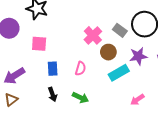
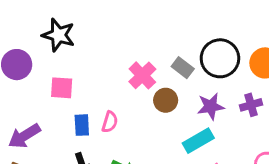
pink semicircle: (80, 69) -> (110, 122), moved
cyan rectangle: (119, 73) -> (198, 141), moved

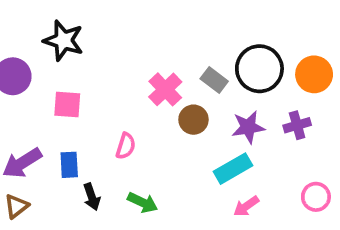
blue rectangle: (82, 125) -> (69, 165), moved

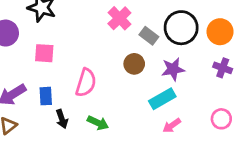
pink cross: (165, 89) -> (119, 18), moved
purple cross: (297, 125) -> (223, 68), moved, turned 36
pink semicircle: (126, 146) -> (86, 83), size x1.5

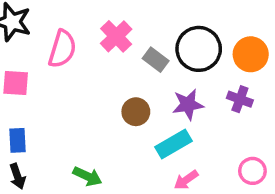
brown circle: (134, 64) -> (136, 112), moved
purple cross: (223, 68) -> (240, 99), moved
pink semicircle: (86, 83) -> (62, 49), moved
black arrow: (62, 119) -> (17, 176), moved

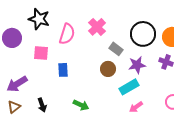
gray rectangle: (156, 60) -> (116, 49), moved
blue rectangle: (17, 140) -> (63, 70), moved

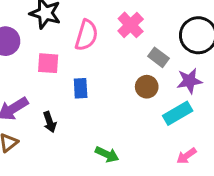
black arrow: (42, 105) -> (50, 122), moved
green arrow: (81, 105) -> (107, 154), moved
pink arrow: (136, 107) -> (186, 156), moved

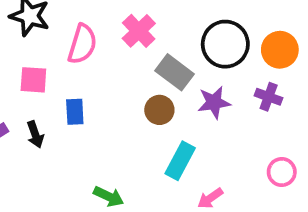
gray rectangle: (158, 57) -> (174, 72), size x1.4
cyan rectangle: (178, 113) -> (180, 161), moved, turned -32
black arrow: (50, 122) -> (35, 134), moved

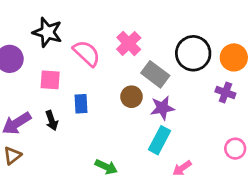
pink semicircle: (82, 44) -> (87, 53), turned -64
purple star: (214, 102) -> (162, 108), moved
brown circle: (159, 110) -> (131, 97), moved

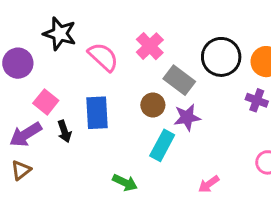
pink square: (50, 80) -> (46, 102), moved, turned 35
blue rectangle: (81, 104) -> (97, 113), size x1.5
cyan rectangle: (160, 140) -> (162, 145), moved

